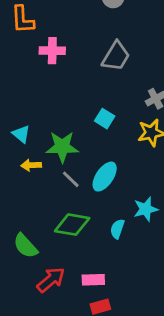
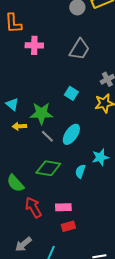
red arrow: (51, 280) -> (33, 207), turned -80

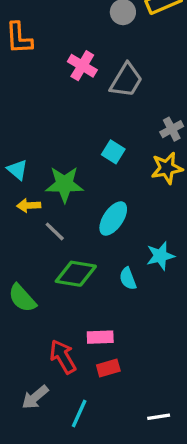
pink cross: (34, 45) -> (82, 66), moved, turned 30
gray line: (47, 136) -> (55, 231), moved
cyan semicircle: (80, 171) -> (128, 279), turned -40
red arrow: (33, 207) -> (63, 357), moved

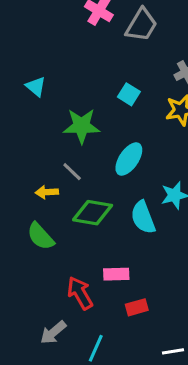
cyan triangle: (17, 170) -> (36, 86), moved
yellow arrow: (29, 205) -> (47, 192), moved
cyan semicircle: (128, 279) -> (143, 217), size x1.5
red rectangle: (108, 368) -> (137, 307), moved

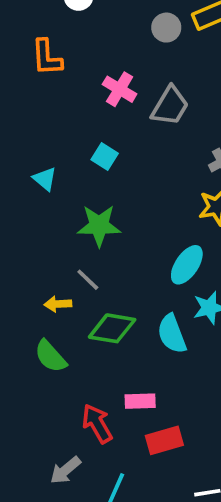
cyan square: (129, 94) -> (105, 156), moved
cyan ellipse: (129, 159) -> (187, 265), moved
red rectangle: (137, 307) -> (164, 440), size x1.4

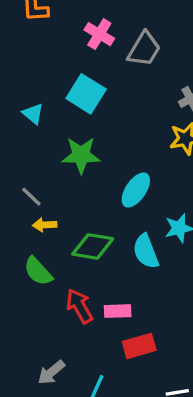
cyan square: (105, 156) -> (86, 94), size x1.6
cyan ellipse: (187, 265) -> (136, 190), moved
gray line: (88, 280) -> (31, 197), moved
red arrow: (97, 424) -> (79, 306), moved

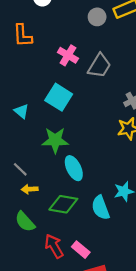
cyan ellipse: (136, 190) -> (74, 168), moved, turned -60
pink rectangle: (118, 311) -> (81, 250), turned 42

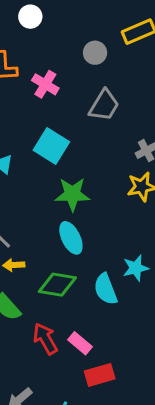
gray circle: (97, 17) -> (95, 53), moved
pink cross: (68, 55) -> (45, 84), moved
green star: (55, 140) -> (72, 194), moved

